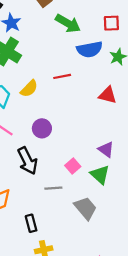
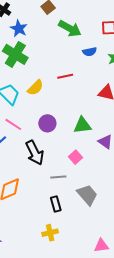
blue semicircle: (90, 49) -> (90, 52), size x0.6
green triangle: (100, 175) -> (82, 125), moved, turned -48
black rectangle: (31, 223) -> (56, 204), moved

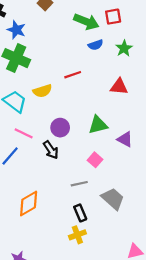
green arrow: (70, 29) -> (86, 22), moved
yellow semicircle: (35, 88) -> (42, 91), turned 36
black arrow: (35, 153) -> (51, 150), moved, size x0.7
yellow cross: (50, 233) -> (77, 235), moved

